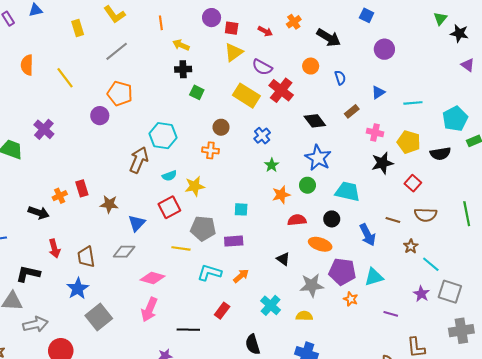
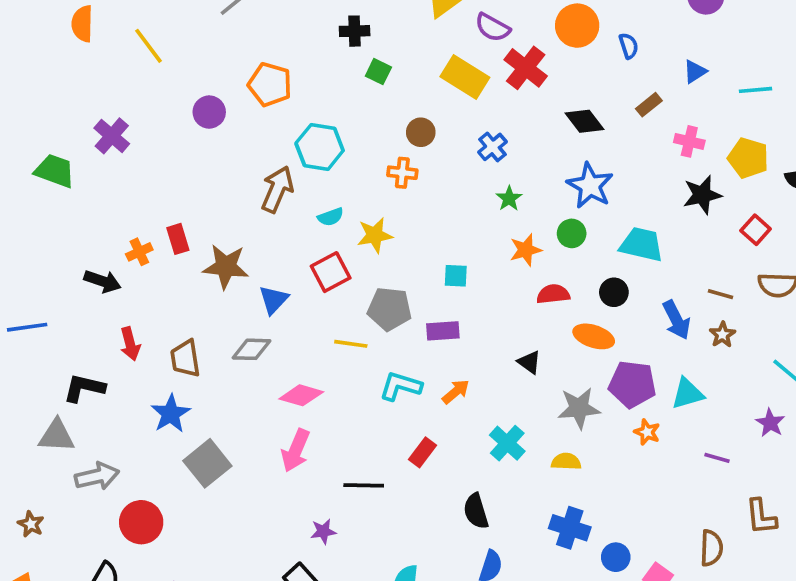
orange circle: (311, 66) -> (577, 26), size x1.5
orange pentagon: (120, 93) -> (270, 84), moved
brown star: (109, 204) -> (226, 267), size x1.4
brown star: (411, 246) -> (722, 335), moved

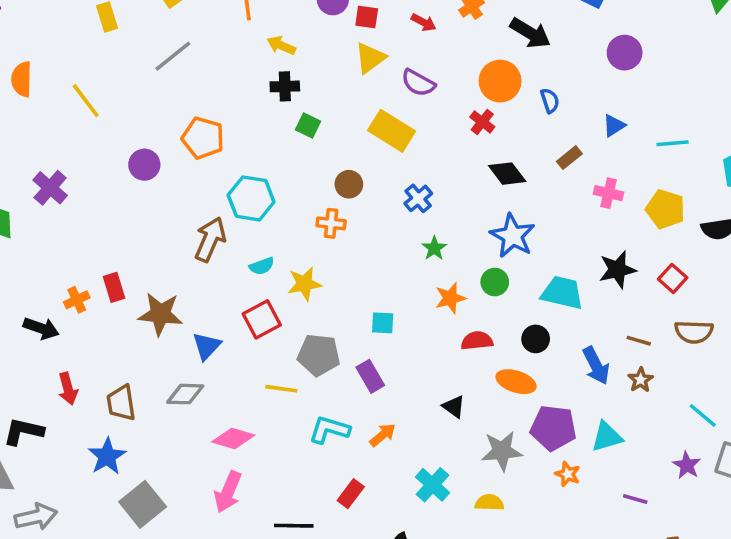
red cross: (526, 68) -> (482, 122), moved, size x0.6
black star: (702, 195) -> (617, 270), moved
purple rectangle: (443, 331) -> (370, 376), turned 64

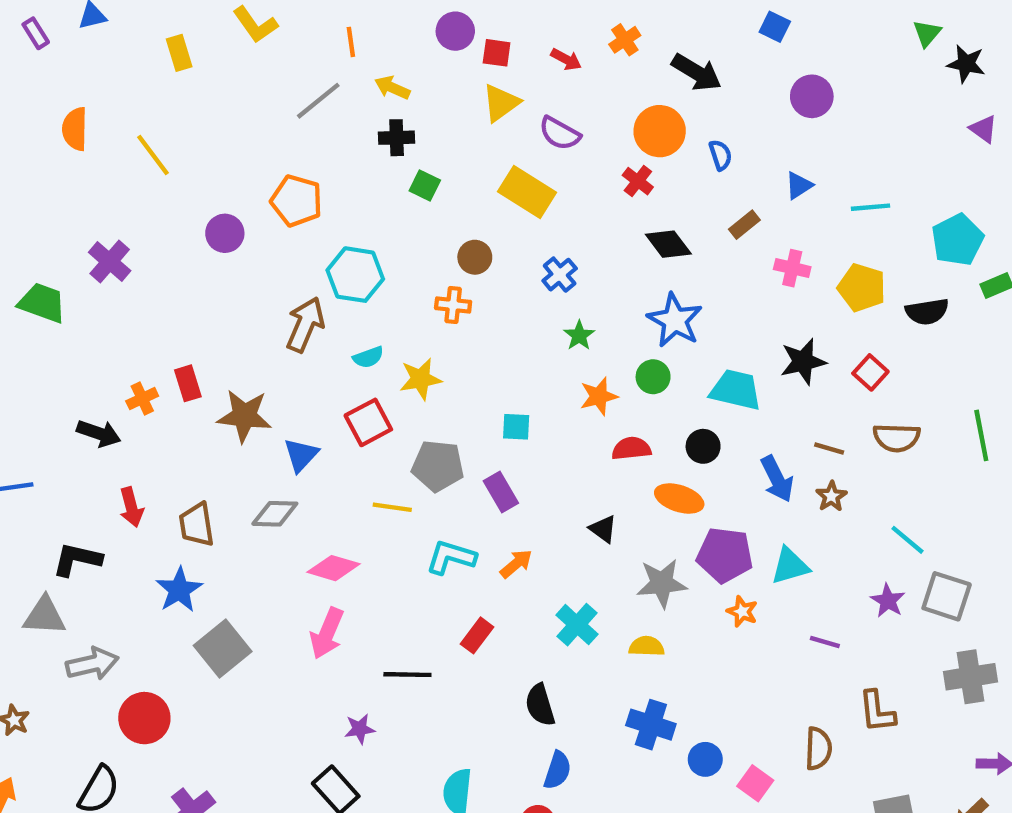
gray line: (173, 56) -> (318, 101), moved

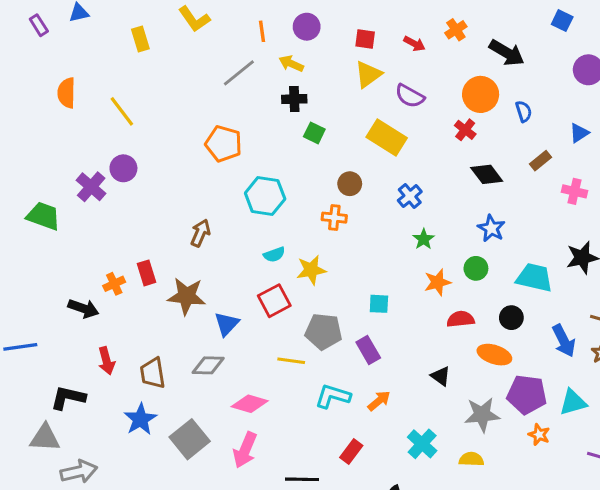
purple circle: (455, 31) -> (307, 27), moved
purple circle: (225, 233) -> (123, 168), moved
blue star: (675, 320) -> (491, 228), size x0.7
brown arrow: (305, 325) -> (200, 233), moved, size x0.7
gray square: (223, 648) -> (190, 439), moved

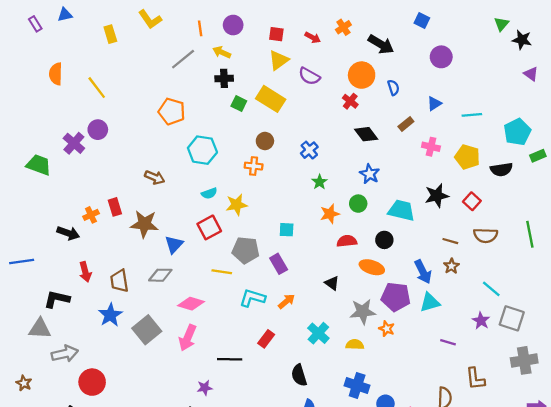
yellow rectangle: (387, 138) -> (271, 99), moved
brown arrow: (200, 233) -> (155, 177), turned 90
blue arrow: (564, 341) -> (423, 272), moved
orange star: (539, 435) -> (387, 329), moved

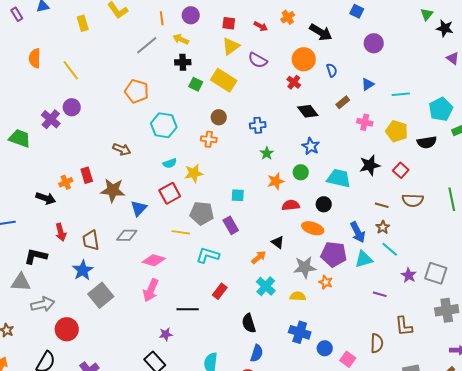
blue cross: (309, 150) -> (258, 125), turned 35
cyan line: (491, 289) -> (390, 249), moved
orange arrow: (287, 301) -> (259, 257), moved
gray square: (147, 330) -> (101, 295), moved

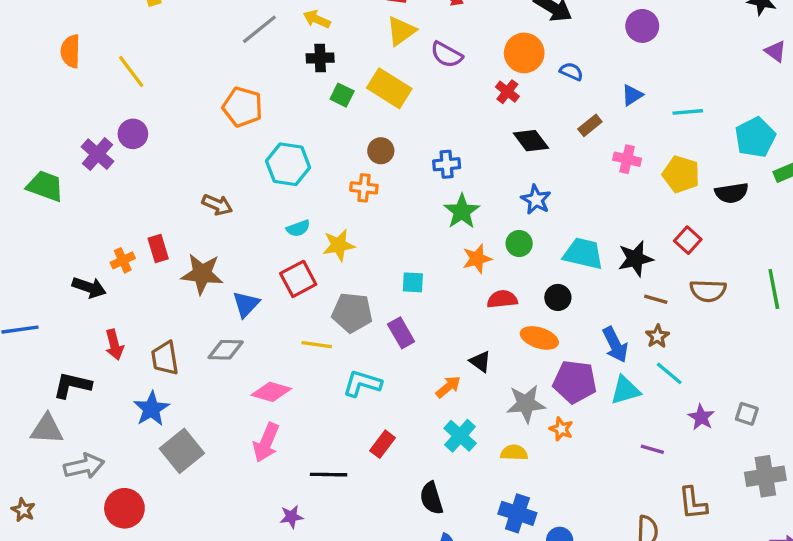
blue semicircle: (332, 70) -> (571, 71), turned -48
green star: (267, 153) -> (462, 211), size x1.5
black star: (370, 165) -> (635, 259), moved
gray square: (436, 273) -> (747, 414), size x0.6

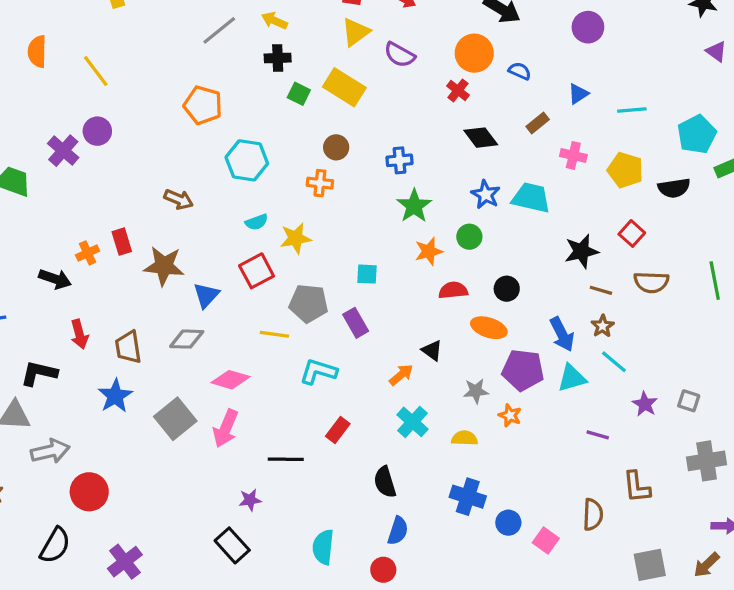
cyan trapezoid: (583, 254) -> (531, 198), moved
gray star: (526, 404) -> (476, 391), size x0.7
gray square: (182, 451) -> (175, 419), moved

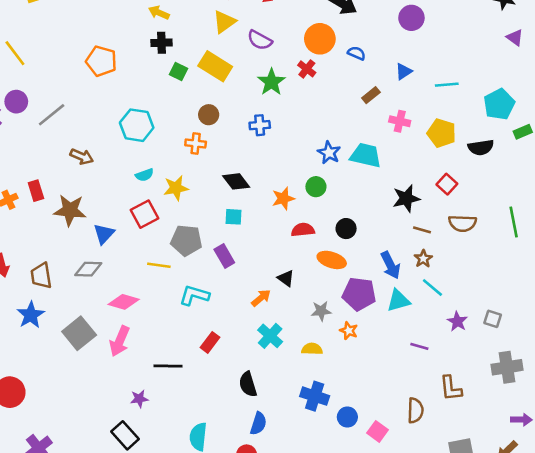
gray line: (219, 30) -> (52, 115), moved
orange pentagon: (203, 105) -> (101, 61), moved
black diamond: (481, 138) -> (236, 181), moved
green star: (414, 206) -> (271, 82), moved

